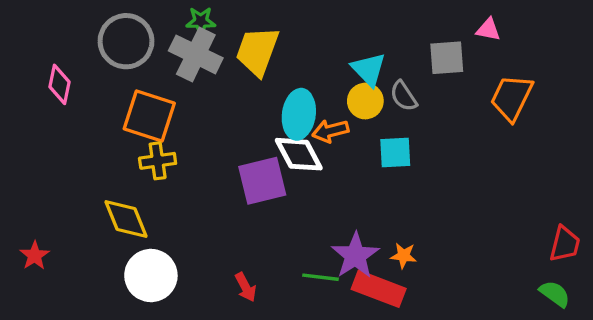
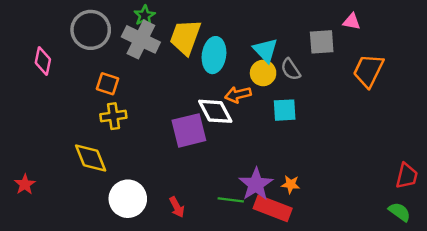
green star: (201, 21) -> (145, 16), turned -30
cyan ellipse: (299, 114) -> (214, 55), moved
orange square: (149, 116) -> (107, 84), size x0.6
white circle: (151, 276) -> (128, 199), moved

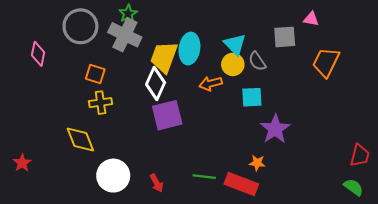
yellow trapezoid: (185, 37) -> (164, 57), moved
white diamond: (215, 111) -> (156, 83), moved, turned 52
purple star: (256, 184) -> (275, 129), moved

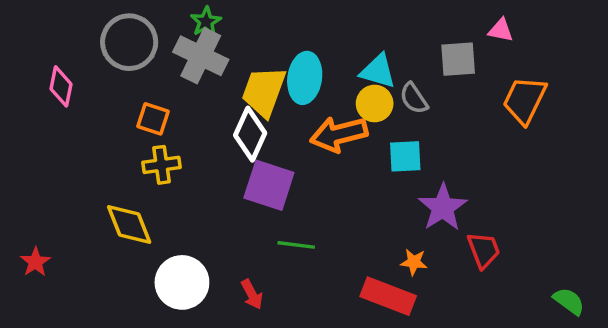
cyan triangle: (235, 44) -> (378, 71), turned -30
orange arrow: (211, 83) -> (339, 134), size x1.5
purple square: (167, 115) -> (269, 185), turned 32
red trapezoid: (360, 155) -> (484, 250), moved, turned -35
green line: (204, 177) -> (296, 245), moved

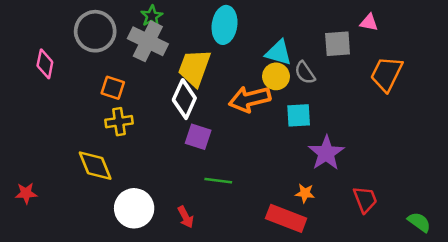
cyan ellipse: (305, 78) -> (225, 25), moved
purple square: (269, 185) -> (198, 137), size x0.7
red trapezoid: (484, 250) -> (365, 199), moved
red star: (35, 262) -> (26, 193), turned 30

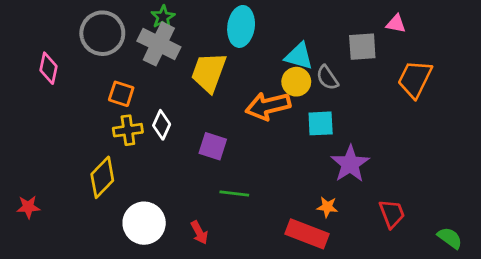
white diamond: (184, 99) -> (162, 125), moved, size x0.7
yellow diamond: (95, 166) -> (102, 177), turned 66

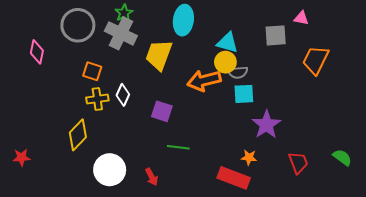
gray semicircle: (327, 78) -> (238, 72), moved, turned -60
green semicircle: (450, 238) -> (342, 157), moved

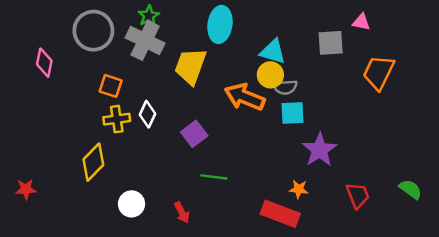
orange arrow: (204, 81) -> (245, 97), turned 36
purple square: (162, 111) -> (194, 134), turned 35
white circle: (110, 170) -> (132, 204), size x0.7

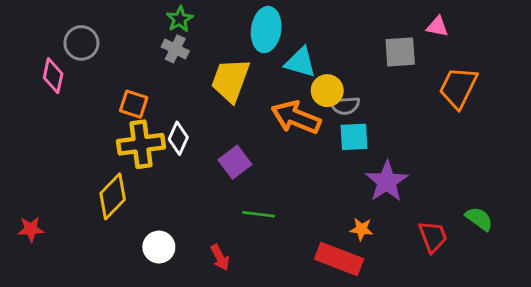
gray circle: (93, 31) -> (81, 43), moved, size x0.7
gray cross: (145, 40) -> (175, 49), size x0.6
cyan triangle: (273, 52) -> (300, 62), moved
yellow cross: (117, 119) -> (141, 144), size x1.4
green semicircle: (411, 189) -> (479, 219), moved

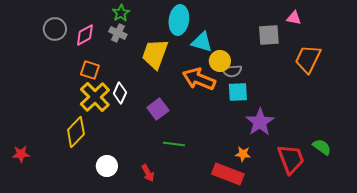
pink diamond: (53, 76) -> (85, 35), moved, turned 50
yellow cross: (141, 144) -> (95, 97), turned -36
red trapezoid: (433, 237) -> (291, 159), size x1.4

